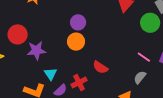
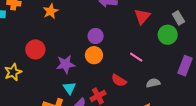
purple star: (36, 51) -> (66, 64), moved
pink line: (144, 57) -> (136, 57), moved
gray semicircle: (140, 77) -> (153, 83), moved, turned 40

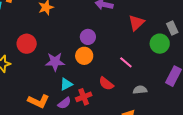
cyan triangle: (69, 88) -> (66, 84), moved, turned 32

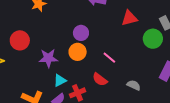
red triangle: (136, 23) -> (129, 18), turned 30
pink line: (126, 62) -> (109, 58), moved
gray semicircle: (140, 90) -> (134, 85), turned 32

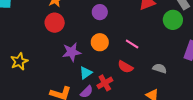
purple circle: (81, 33) -> (100, 12), moved
red circle: (20, 40) -> (55, 23), moved

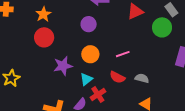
pink line: (132, 44) -> (123, 54), turned -48
gray semicircle: (160, 68) -> (142, 78), moved
cyan triangle: (86, 73) -> (86, 79), moved

